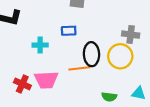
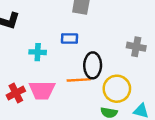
yellow circle: (120, 56) -> (117, 89), moved
red cross: (22, 84) -> (16, 93), turned 35

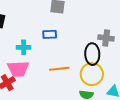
black ellipse: (93, 65) -> (92, 54), moved
pink trapezoid: (42, 90) -> (18, 69), moved

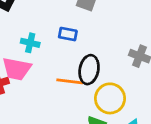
black ellipse: (92, 54) -> (89, 70), moved

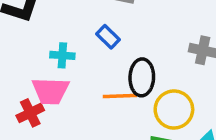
blue rectangle: (68, 34) -> (108, 37), turned 42

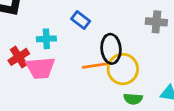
yellow circle: (174, 110) -> (123, 69), moved
red cross: (30, 113) -> (19, 57), moved

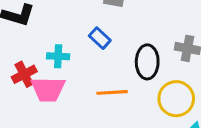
black ellipse: (111, 49) -> (147, 62), moved
yellow circle: (123, 69) -> (176, 99), moved

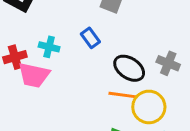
black ellipse: (147, 62) -> (129, 68), turned -68
orange line: (112, 92) -> (123, 95), moved

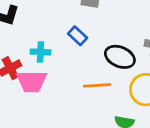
orange line: (123, 95) -> (97, 85), moved

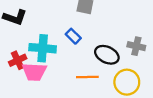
cyan cross: (40, 52) -> (43, 48), size x1.6

